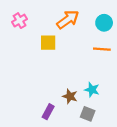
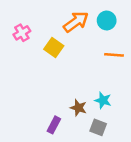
pink cross: (20, 21) -> (22, 33), moved
cyan circle: (104, 23) -> (107, 20), moved
yellow square: (48, 43) -> (54, 48), turned 35

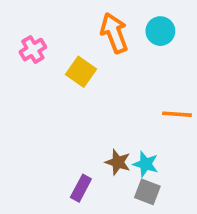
orange arrow: (76, 22) -> (114, 33), turned -75
orange line: (114, 55) -> (177, 114), moved
cyan star: (103, 100) -> (146, 164), moved

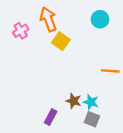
orange arrow: (114, 33) -> (48, 19), moved
yellow square: (81, 72) -> (61, 41), moved

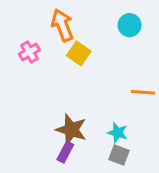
pink cross: (21, 31) -> (29, 52), moved
brown star: (74, 101) -> (71, 130), moved, size x1.5

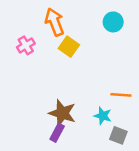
orange line: (143, 92) -> (121, 95), moved
gray square: (119, 155) -> (118, 135), moved

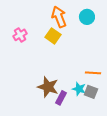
orange arrow: (55, 22) -> (59, 17), moved
purple rectangle: (57, 133) -> (61, 98), moved
gray square: (118, 135) -> (91, 92), moved

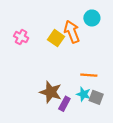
orange arrow: (59, 17) -> (72, 32), moved
pink cross: (20, 35) -> (21, 37), turned -32
orange line: (93, 73) -> (89, 75), moved

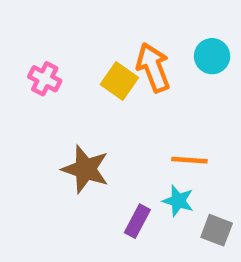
cyan circle: (92, 18) -> (212, 56), moved
brown star: (51, 92) -> (85, 169), moved
gray square: (96, 97) -> (217, 230), moved

